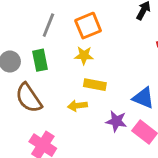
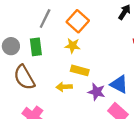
orange square: (88, 26) -> (78, 21), turned -30
purple star: (116, 121) -> (97, 92), moved

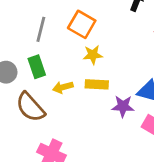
yellow star: (73, 46) -> (93, 55), moved
yellow arrow: (64, 87) -> (63, 87), moved

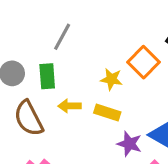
orange square: (82, 24) -> (143, 62), moved

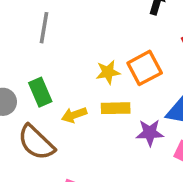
gray line: (62, 37) -> (44, 28), moved
orange square: (143, 62) -> (145, 68), moved, turned 36

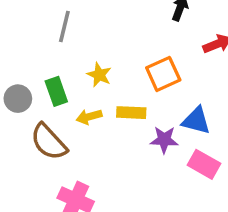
yellow star: (108, 72) -> (99, 75), moved, turned 30

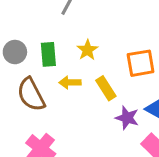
yellow rectangle: (131, 113) -> (106, 88), turned 40

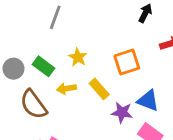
green rectangle: (48, 54) -> (44, 66), turned -40

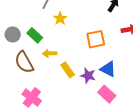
yellow star: (78, 57) -> (60, 18), moved
yellow rectangle: (99, 89) -> (68, 70), moved

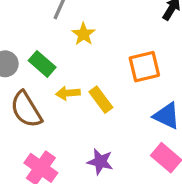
yellow rectangle: (68, 70) -> (101, 100), moved
purple star: (88, 76) -> (100, 162), moved

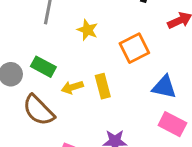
yellow star: (84, 34) -> (87, 30), moved
yellow rectangle: (101, 100) -> (103, 86), turned 35

